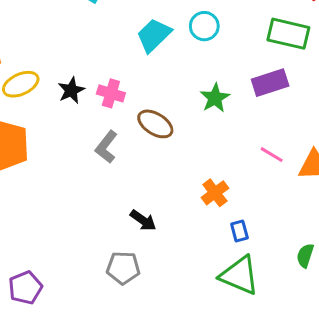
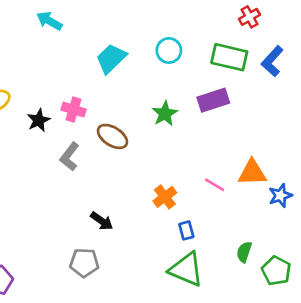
cyan circle: (204, 26) -> (169, 50), moved
black star: (71, 90) -> (39, 120), moved
pink line: (272, 155) -> (215, 185), moved

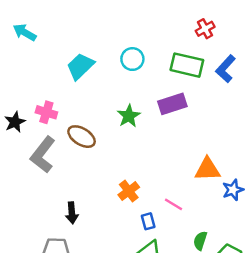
gray L-shape: (69, 157) -> (43, 155), size x1.4
pink line: (215, 185) -> (174, 204), moved
black arrow: (102, 221) -> (72, 213), turned 50

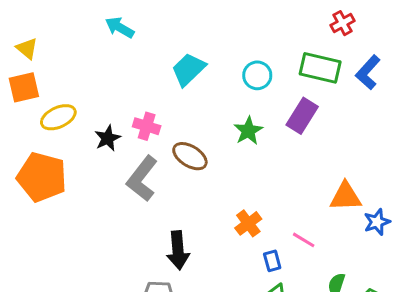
cyan circle: (132, 59) -> (257, 75), moved
purple rectangle: (172, 104) -> (302, 116), turned -40
black arrow: (72, 213) -> (178, 250), size x1.4

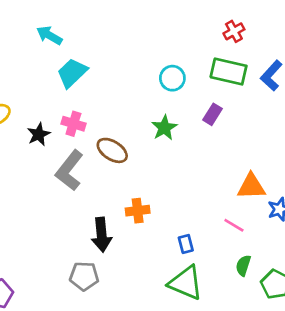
red cross: (343, 23) -> (234, 31), moved
cyan trapezoid: (188, 69) -> (72, 73), moved
purple rectangle: (302, 116) -> (213, 114), size x0.7
orange cross: (248, 223) -> (138, 211), moved, turned 30
pink line: (304, 240) -> (234, 225), moved

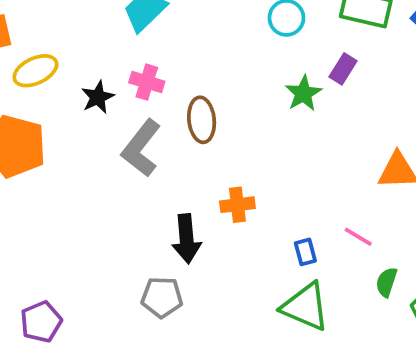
green star: (164, 128) -> (303, 93), moved
brown ellipse: (112, 150) -> (202, 120), turned 52
pink line: (234, 225) -> (358, 237), moved

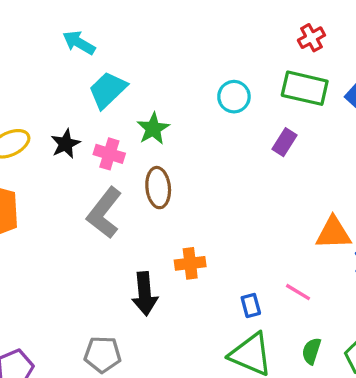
green star: (303, 93) -> (153, 129), moved
black star: (98, 97) -> (66, 144), moved
green semicircle: (387, 282) -> (311, 351), moved
gray pentagon: (162, 297) -> (103, 354), moved

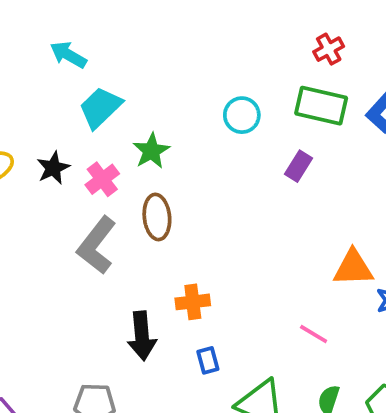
pink cross: (109, 154) -> (102, 179), turned 36
blue rectangle: (251, 306) -> (208, 360), moved

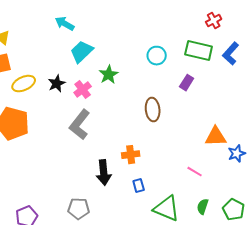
red cross: (329, 49) -> (214, 21), moved
brown ellipse: (157, 217) -> (153, 110), moved

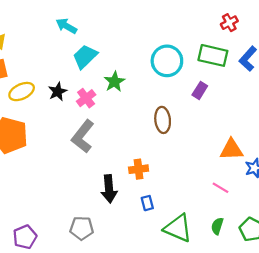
cyan circle: (157, 56) -> (167, 61), size x1.5
pink line: (195, 172) -> (221, 188), moved

